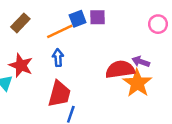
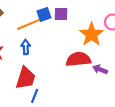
purple arrow: (141, 62) -> (100, 69), moved
orange star: (137, 83) -> (91, 34), moved

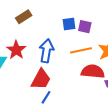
orange line: (28, 25) -> (81, 50), moved
blue arrow: (26, 47) -> (46, 51), size x1.6

